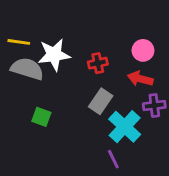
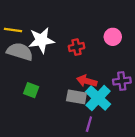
red arrow: (140, 79) -> (87, 81), moved
gray rectangle: (101, 101) -> (76, 97), moved, turned 66
purple line: (113, 159) -> (89, 124), turned 42

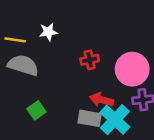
pink circle: (113, 37) -> (132, 69), moved, size x1.6
white star: (41, 40) -> (48, 32), moved, size x0.6
green square: (31, 90) -> (36, 110), turned 35

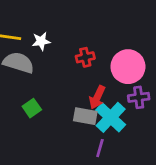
white star: (48, 32) -> (41, 41), moved
red arrow: (102, 100) -> (97, 97), turned -80

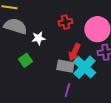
white star: (41, 41) -> (38, 38), moved
purple line: (100, 148) -> (67, 90), moved

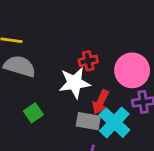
white star: (38, 38) -> (75, 83), moved, size x1.6

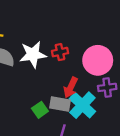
white star: (75, 83) -> (33, 54), moved
green square: (33, 113) -> (40, 110), moved

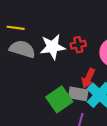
green square: (40, 110) -> (59, 99), size x1.6

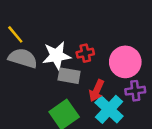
yellow line: (16, 28) -> (15, 34), turned 42
gray rectangle: (78, 94) -> (69, 76), moved

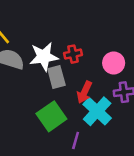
pink circle: (125, 62) -> (114, 63), size x0.7
gray rectangle: (69, 76) -> (56, 77), turned 65

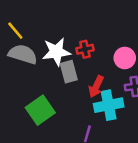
cyan cross: (97, 111) -> (109, 105), turned 36
green square: (51, 116) -> (40, 110), moved

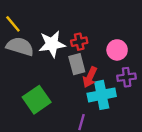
gray rectangle: (69, 72) -> (77, 64), moved

